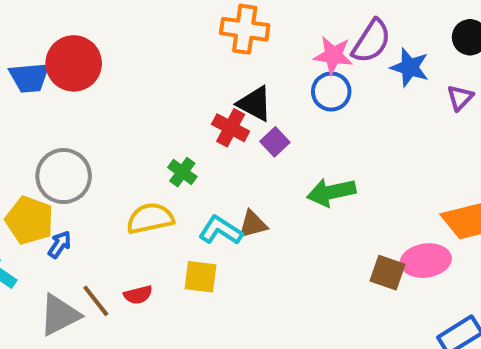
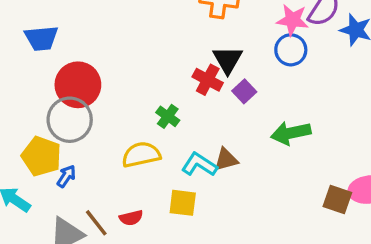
red circle: (74, 63) -> (78, 85), moved
black triangle: (255, 104) -> (228, 60), turned 32

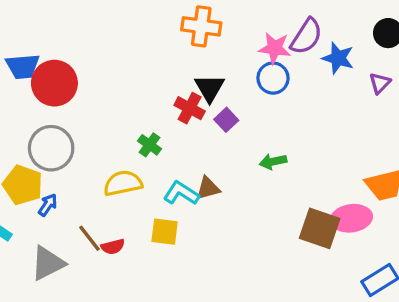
red circle: (78, 85) -> (54, 83), moved
green arrow: (291, 133) -> (273, 162), size x0.7
brown square: (337, 200) -> (320, 228), size x1.4
brown line: (96, 223) -> (89, 238), moved

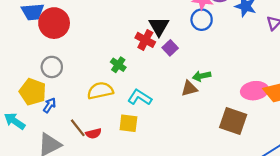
gray circle: (51, 148) -> (52, 67), size x0.7
brown triangle: (208, 188) -> (189, 88), moved
pink ellipse: (351, 218) -> (255, 91), moved

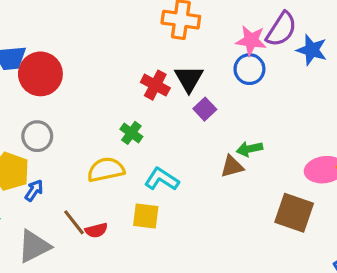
red cross: (145, 40) -> (155, 85), moved

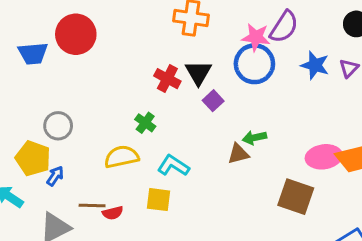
blue star: (312, 50) -> (315, 65), moved
blue circle: (249, 69) -> (254, 64), size x1.4
red circle: (40, 74) -> (76, 34), moved
brown line: (74, 222) -> (92, 205), turned -50

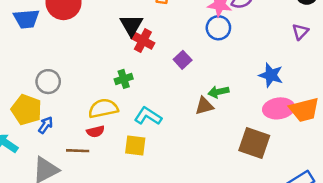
blue circle: (254, 64) -> (218, 28), size x0.7
blue star: (315, 65) -> (271, 75), moved
black triangle: (198, 73) -> (131, 25), moved
green cross: (145, 123) -> (124, 79), turned 36
red semicircle: (113, 213) -> (96, 131), moved

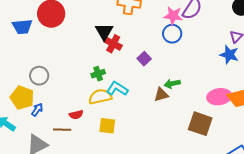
blue star: (271, 75) -> (229, 55), moved
yellow semicircle: (103, 108) -> (100, 97), moved
cyan L-shape: (148, 116) -> (117, 89), moved

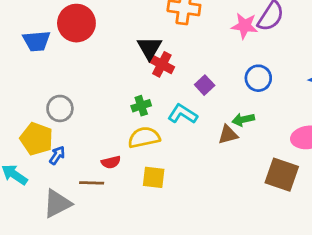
blue circle: (172, 34) -> (258, 78), moved
cyan L-shape: (117, 89) -> (183, 114), moved

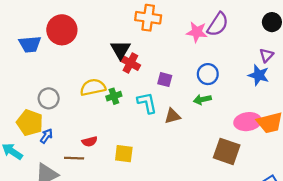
purple square: (205, 85) -> (165, 80), turned -32
cyan L-shape: (183, 114) -> (147, 103), turned 45
green arrow: (243, 119) -> (202, 99), moved
brown triangle: (228, 135) -> (172, 116), moved
yellow semicircle: (144, 137) -> (93, 87), moved

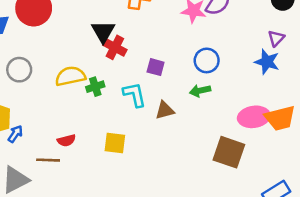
gray circle: (49, 98) -> (19, 70), moved
yellow square: (124, 154) -> (115, 143), moved

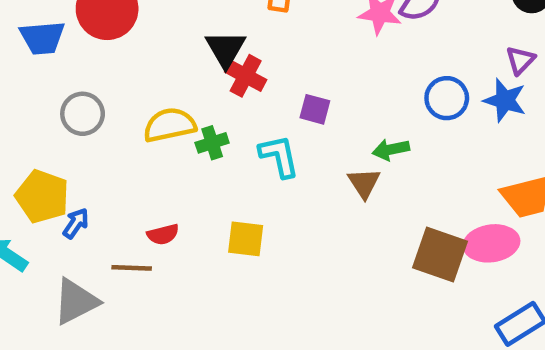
blue circle: (207, 60) -> (447, 98), moved
brown triangle: (165, 110) -> (364, 183), moved, turned -48
pink ellipse: (254, 117) -> (491, 243), moved

